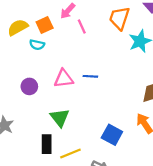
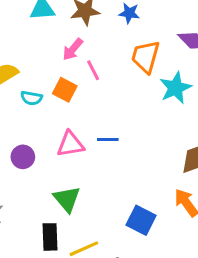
orange square: (45, 25) -> (65, 90), moved, turned -35

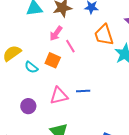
orange trapezoid: (146, 57) -> (104, 35), turned -30
cyan semicircle: (32, 98) -> (31, 67), turned 32

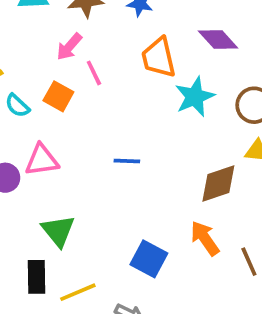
blue line: (83, 91) -> (127, 161), moved
pink triangle: (59, 96) -> (42, 160), moved

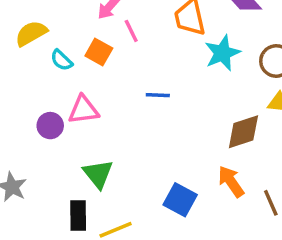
blue line: (127, 161) -> (158, 95), moved

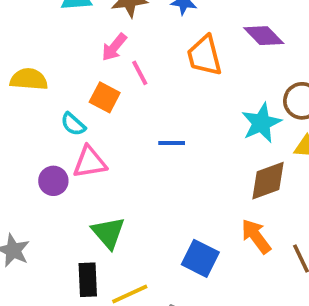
yellow semicircle: (31, 33) -> (29, 79), turned 36
cyan star: (222, 53) -> (261, 123), moved
cyan semicircle: (62, 60) -> (73, 124), moved

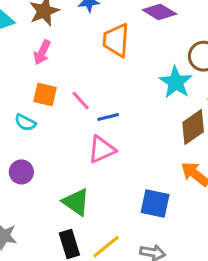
orange trapezoid: (204, 56) -> (116, 40), turned 33
pink line: (140, 73) -> (81, 100), moved
pink triangle: (90, 162) -> (102, 149), moved

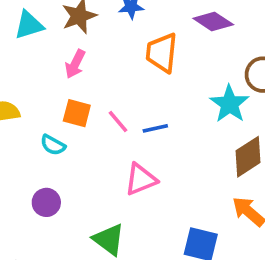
blue line: (108, 117) -> (155, 128), moved

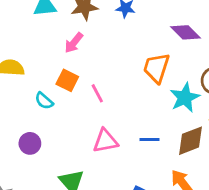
orange trapezoid: (162, 53) -> (156, 68), moved
blue line: (155, 128) -> (149, 140), moved

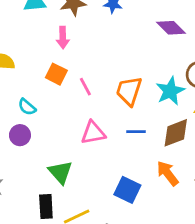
pink arrow: (74, 43) -> (63, 38), turned -40
orange trapezoid: (156, 68) -> (129, 91), moved
cyan semicircle: (44, 101) -> (27, 107), moved

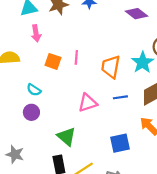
pink arrow: (63, 38) -> (36, 33), moved
pink line: (85, 87) -> (76, 57), moved, turned 40
blue square: (127, 190) -> (120, 143), turned -30

